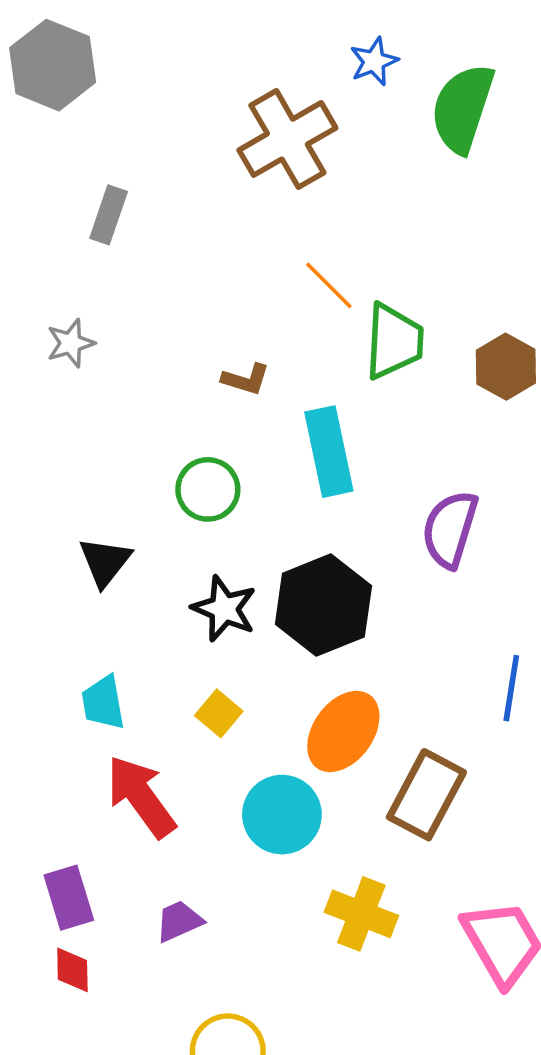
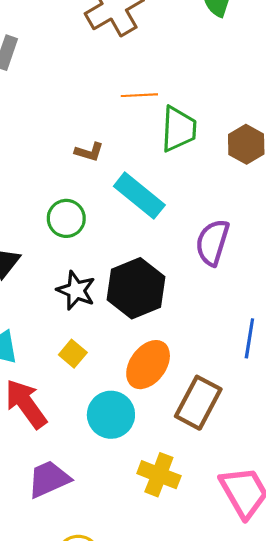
orange line: (329, 285) -> (139, 95), turned -48
cyan rectangle: (329, 452) -> (139, 196), turned -39
purple trapezoid: (179, 921) -> (49, 479), size x1.5

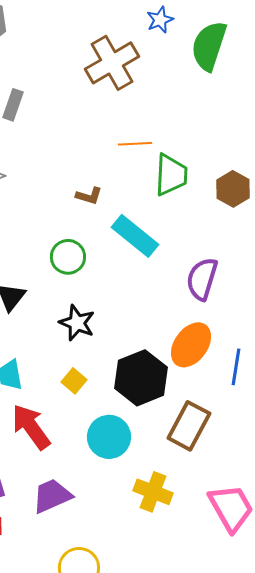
black hexagon: (136, 288) -> (141, 378), moved
orange ellipse: (148, 365) -> (191, 345), moved

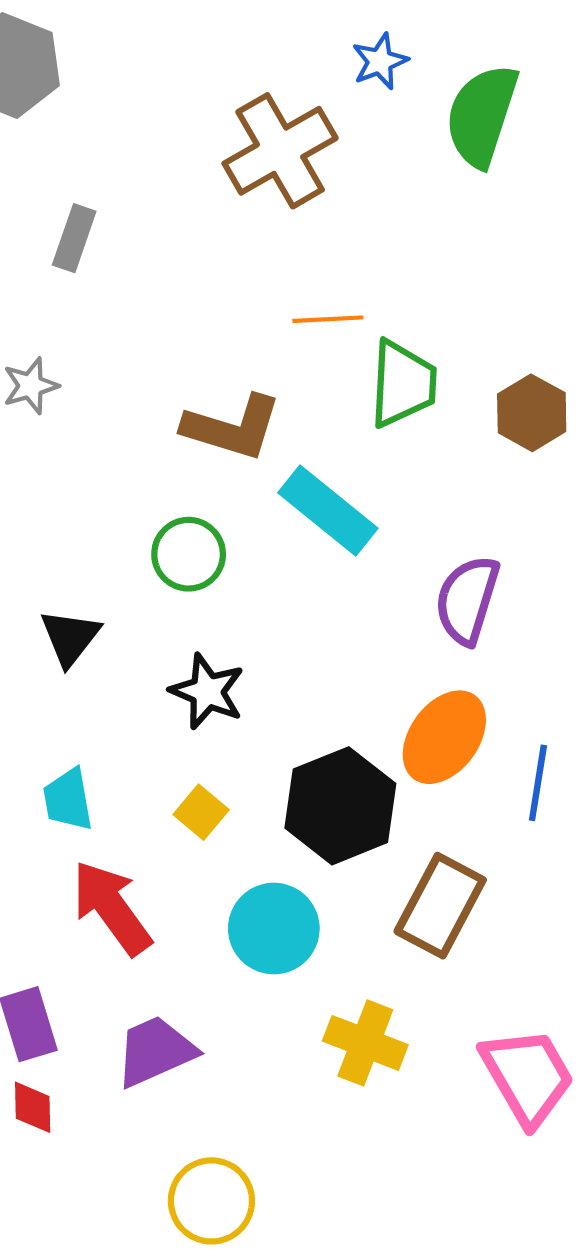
brown L-shape: (89, 196) -> (232, 427), size x1.8

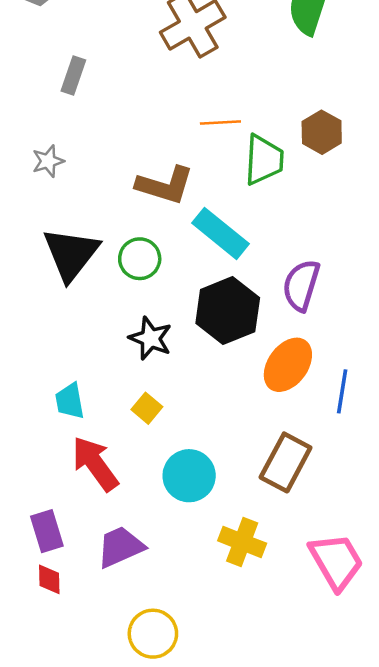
brown hexagon: (532, 413) -> (322, 132), moved
black triangle: (70, 637) -> (71, 254), moved, size x1.6
black hexagon: (340, 806) -> (228, 311), moved

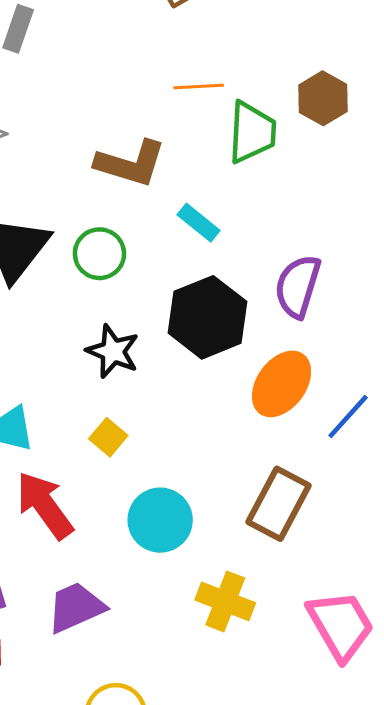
cyan rectangle: (220, 233) -> (199, 223), size x0.6
blue line: (342, 391) -> (348, 416), turned 33

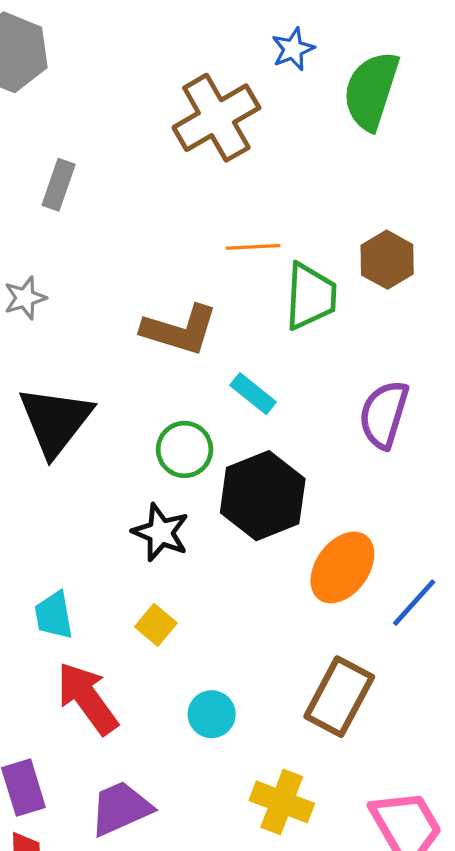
green circle: (99, 254) -> (185, 449), moved
purple semicircle: (298, 286) -> (384, 414), moved
cyan circle: (160, 520) -> (212, 714), size x0.7

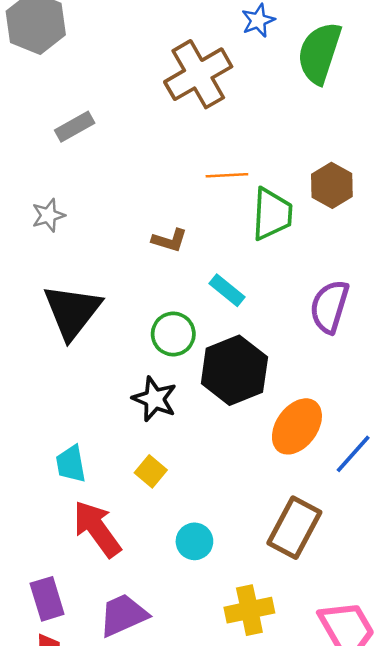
gray rectangle: (59, 185) -> (75, 127), turned 42
brown L-shape: (180, 330) -> (169, 240), size x0.6
yellow cross: (282, 802) -> (249, 610), turned -33

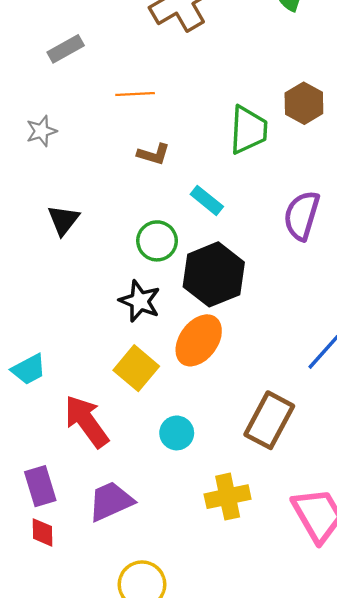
orange line: (227, 175) -> (135, 94), moved
black triangle: (72, 312) -> (63, 220), size x0.6
orange ellipse: (297, 426) -> (199, 340), moved
cyan trapezoid: (71, 464) -> (29, 369), moved, turned -108
yellow square: (151, 471) -> (136, 368), size x1.5

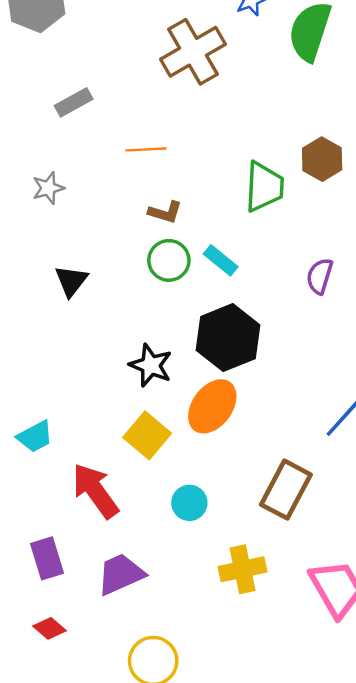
purple semicircle: (302, 215) -> (320, 276), size x0.7
green circle: (157, 241) -> (169, 260), moved
red diamond: (43, 532) -> (49, 628), moved, turned -48

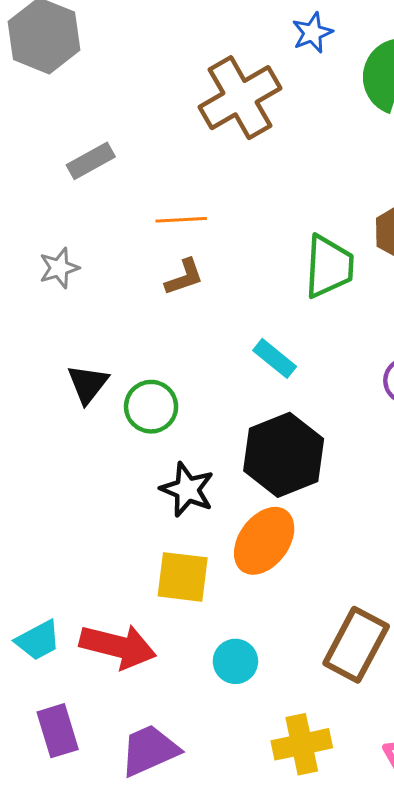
brown L-shape: (165, 212) -> (184, 277), moved, turned -36
green circle: (169, 260) -> (151, 407), moved
yellow square: (147, 435) -> (183, 577), turned -33
cyan trapezoid: (35, 437) -> (38, 640), moved
red arrow: (95, 491) -> (118, 646), turned 140

